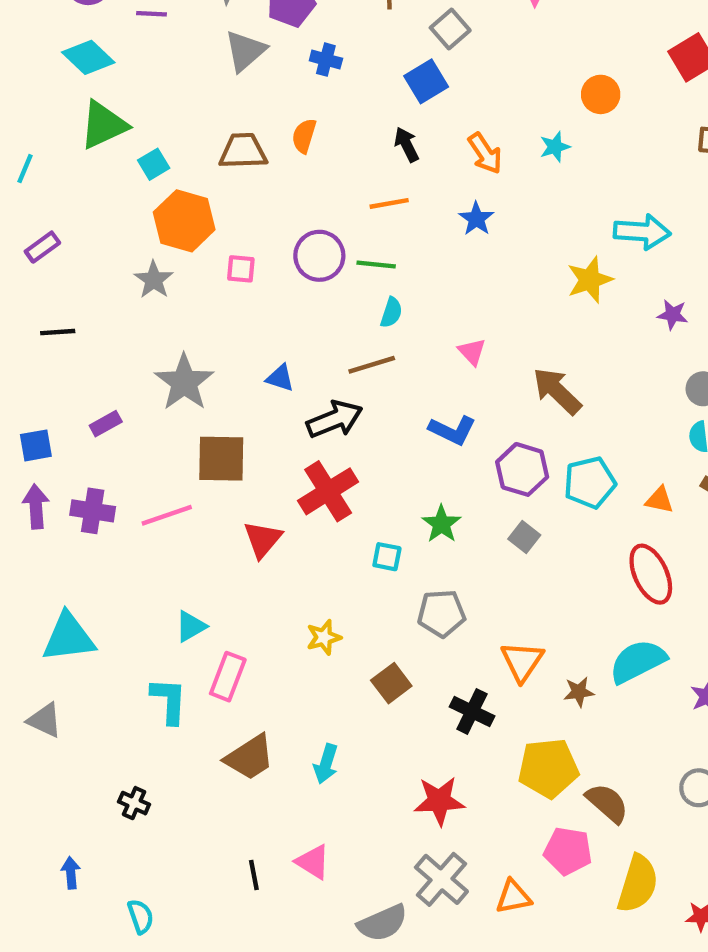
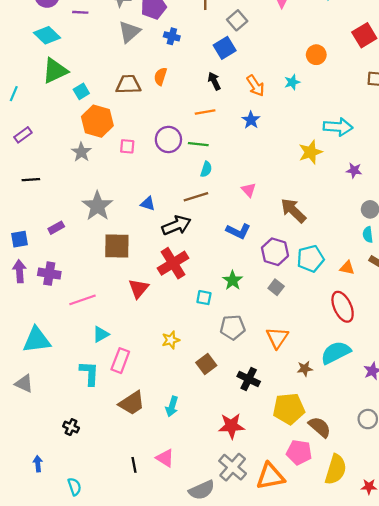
pink line: (167, 515) -> (82, 300), moved
orange triangle: (522, 661) -> (277, 338), moved
orange triangle: (513, 897) -> (270, 476), size x1.5

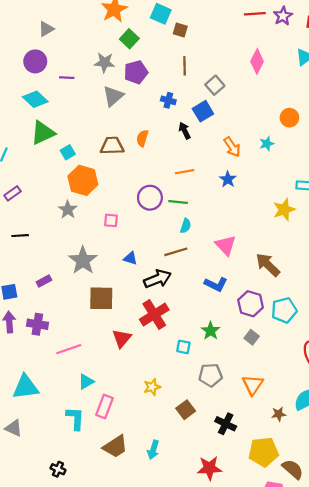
blue cross: (172, 36) -> (168, 100), moved
black arrow: (214, 81) -> (185, 131), moved
pink square: (127, 146) -> (111, 220), moved
pink triangle: (249, 190) -> (226, 245), size x1.5

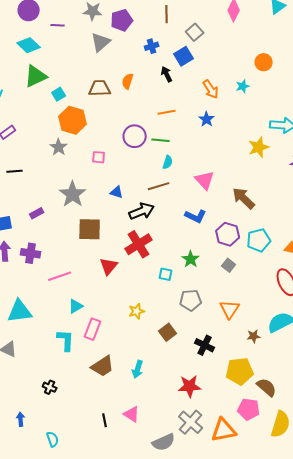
blue cross: (168, 100) -> (152, 46), turned -32

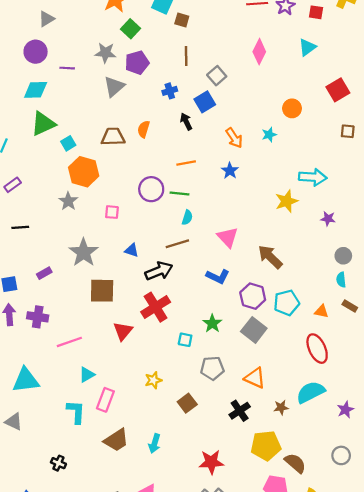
cyan diamond: (29, 45) -> (36, 90), turned -45
gray square: (229, 265) -> (254, 330), size x1.6
orange triangle: (230, 309) -> (255, 378), turned -40
black cross: (205, 345) -> (240, 411), moved, turned 30

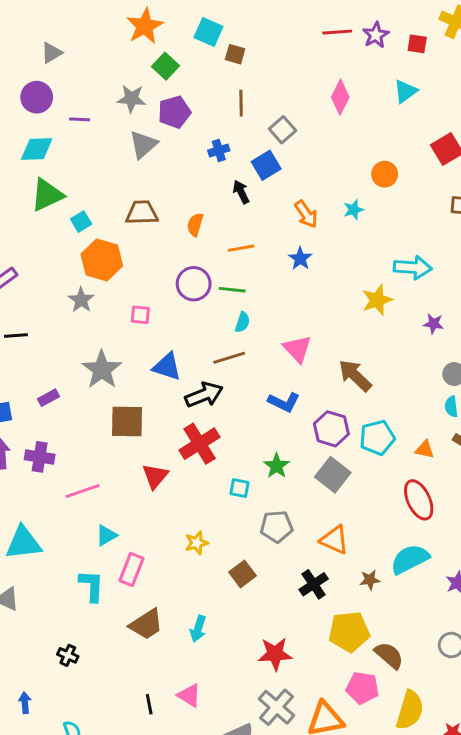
orange semicircle: (144, 129) -> (195, 225), moved
blue triangle: (132, 250) -> (167, 367), size x1.5

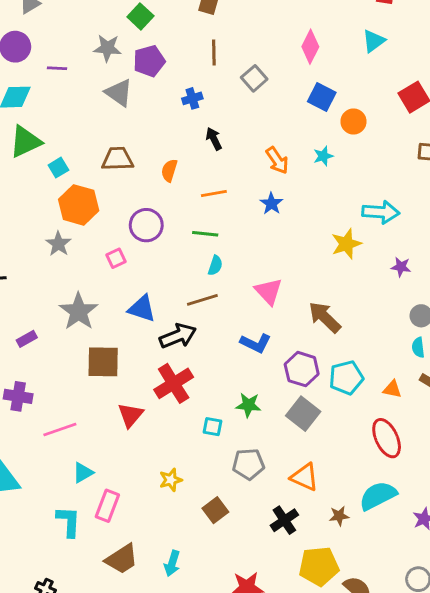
gray triangle: (143, 145) -> (119, 93), turned -44
blue square: (266, 165) -> (322, 97), moved, turned -32
purple circle: (194, 284) -> (146, 225), moved
pink square: (140, 315) -> (116, 258), turned -30
green star: (277, 466) -> (248, 405), turned -30

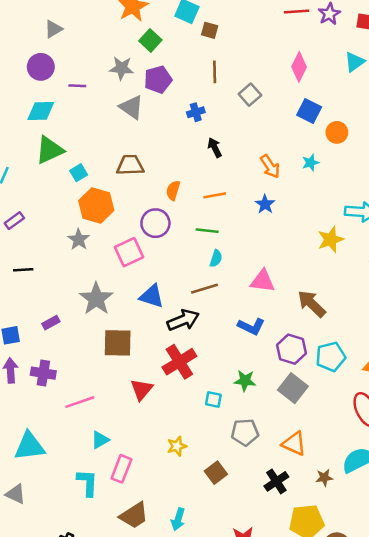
orange semicircle: (169, 170) -> (173, 190), moved
pink square: (116, 258) -> (129, 252), size x1.6
pink triangle: (269, 291) -> (263, 281), turned -40

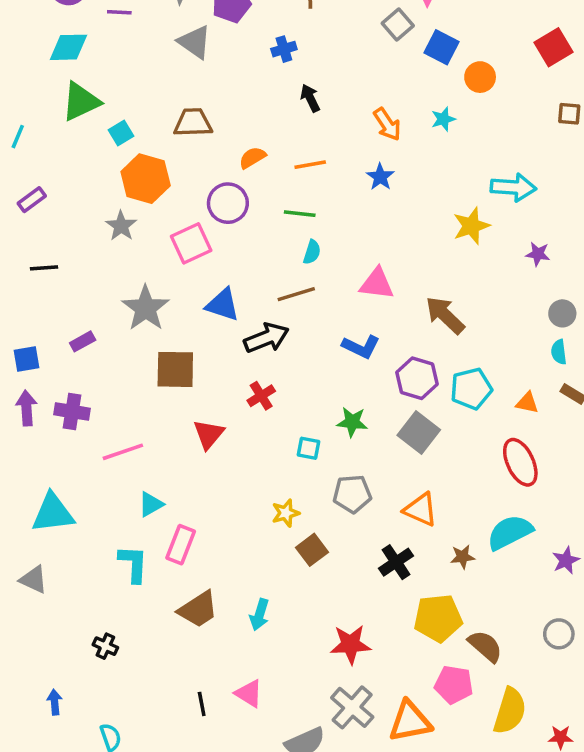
gray square: (250, 95) -> (398, 25), moved
orange semicircle: (173, 190) -> (252, 158), turned 42
red cross: (179, 362) -> (261, 396), size x0.6
yellow star: (177, 446) -> (286, 513), moved

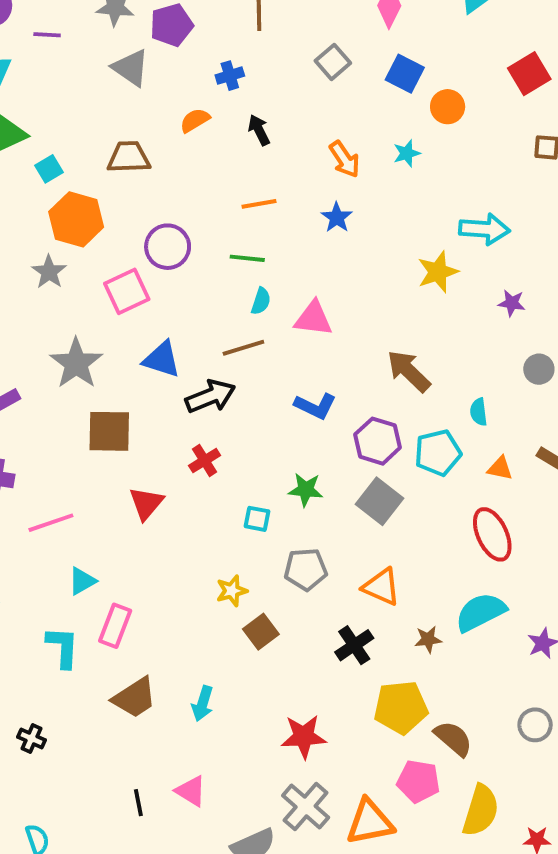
gray square: (398, 25) -> (333, 62), moved
orange semicircle: (252, 158) -> (195, 120), moved
pink triangle: (377, 284) -> (313, 319), moved
cyan semicircle: (559, 352) -> (479, 412), moved

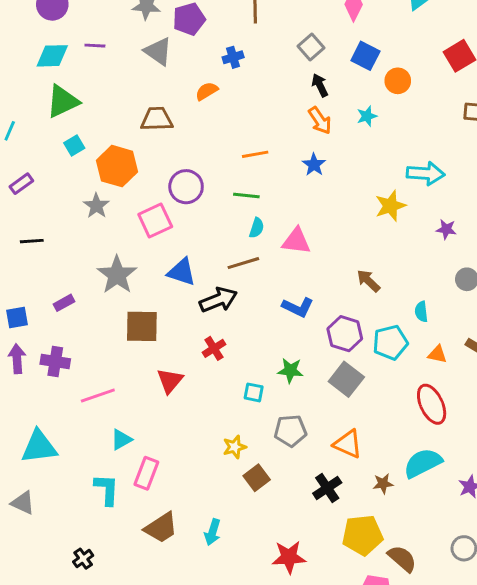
purple line: (47, 35) -> (95, 46), moved
black arrow: (259, 130) -> (320, 85), moved
cyan square: (49, 169) -> (74, 146), moved
brown arrow: (409, 371) -> (368, 281), size x0.7
black cross: (31, 739) -> (83, 559), turned 30

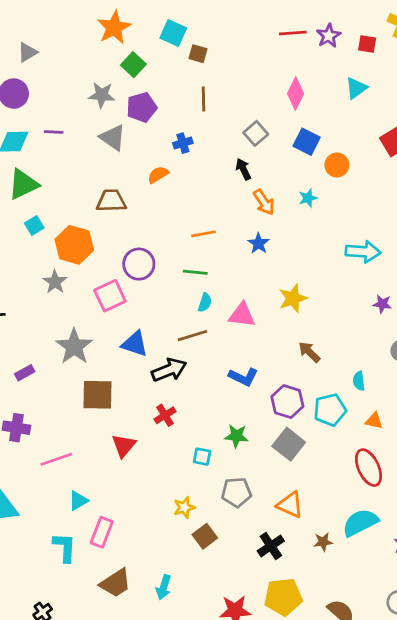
black arrow: (320, 85) -> (243, 169), moved
yellow star: (390, 206) -> (293, 298), moved
yellow pentagon: (362, 535) -> (283, 597), moved

